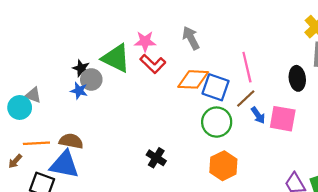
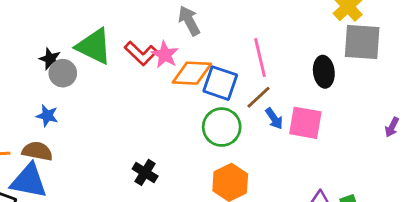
pink star: (145, 41) -> (165, 55), moved, turned 30
blue star: (79, 91) -> (47, 116), moved

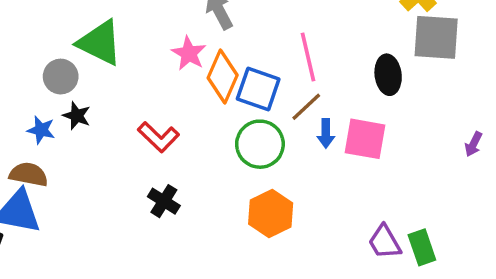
red L-shape: (141, 53) -> (159, 137), moved
black star: (50, 59) -> (77, 116), moved
orange diamond: (192, 73) -> (223, 77), turned -69
blue arrow: (274, 119) -> (326, 133), turned 35

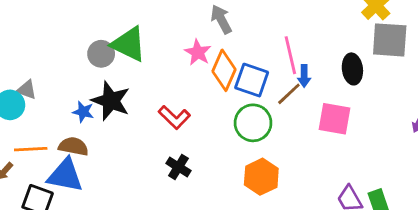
gray circle: (61, 77) -> (101, 54), moved
black star: (77, 116) -> (111, 101), size x1.8
blue arrow: (326, 133) -> (304, 76), moved

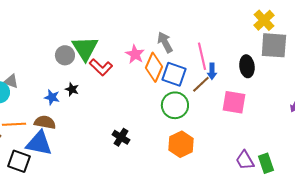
gray arrow: (221, 19) -> (165, 42), moved
green triangle: (129, 44) -> (85, 48), turned 32
black star: (111, 101) -> (72, 89), size x0.5
red L-shape: (174, 117) -> (101, 67), moved

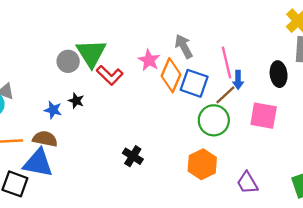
green circle: (175, 105) -> (214, 120), moved
purple trapezoid: (245, 160) -> (247, 183), moved

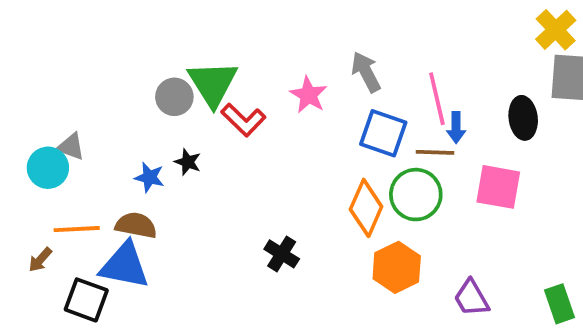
orange diamond: (171, 75) -> (366, 208), moved
brown line: (225, 95) -> (435, 152), turned 45

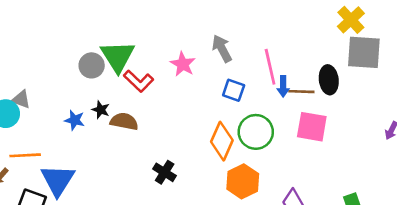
blue square: (383, 133) -> (234, 90), size x0.7
brown line: (435, 152) -> (301, 92), moved
brown semicircle: (136, 225) -> (124, 121), moved
blue triangle: (125, 265) -> (58, 180), turned 51

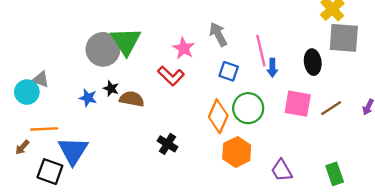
gray circle: (92, 65) -> (103, 49), size x1.5
red L-shape: (138, 81) -> (171, 76), moved
brown line: (301, 92) -> (331, 108), moved, turned -35

